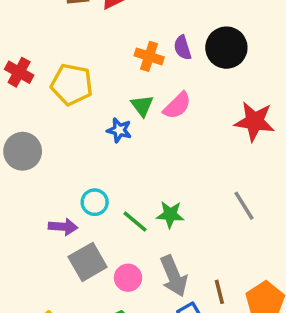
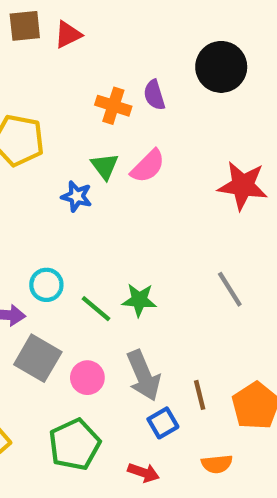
black circle: (226, 48) -> (221, 67), moved
gray square: (88, 262) -> (38, 358), turned -30

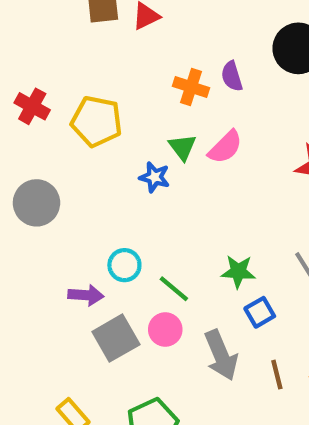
green star: (139, 300) -> (238, 272), moved
gray square: (38, 358) -> (116, 338), turned 30
pink circle: (87, 378) -> (165, 330), moved
blue square: (163, 423) -> (260, 312), moved

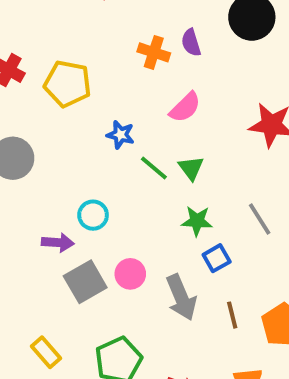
green triangle: (182, 147) -> (191, 168), moved
green line: (174, 289) -> (154, 168), moved

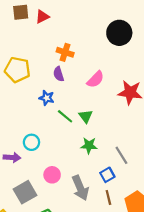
purple semicircle: (191, 43) -> (59, 74), moved
pink semicircle: (185, 107) -> (95, 79), moved
gray line: (260, 219) -> (121, 155), moved
blue square: (217, 258) -> (107, 175), moved
gray square: (85, 282) -> (25, 192), moved

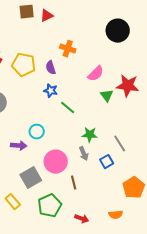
purple semicircle: (59, 74) -> (51, 68), moved
green triangle: (86, 116) -> (107, 96), moved
pink circle: (52, 175) -> (56, 162), size x1.5
gray arrow: (80, 188) -> (84, 154), moved, size x0.6
brown line: (108, 198) -> (74, 183), moved

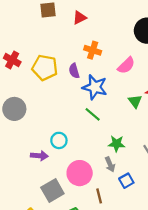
red triangle: (47, 16) -> (80, 18), moved
pink semicircle: (96, 74) -> (126, 65), moved
blue star: (51, 91) -> (95, 87), moved, size x1.6
blue square: (107, 162) -> (126, 181), moved

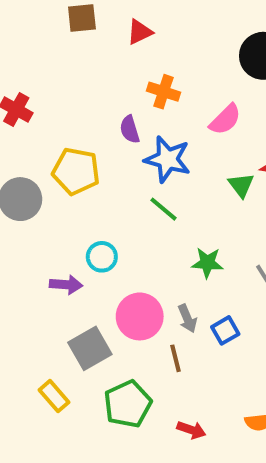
yellow pentagon: (45, 68) -> (76, 171), moved
gray arrow: (110, 164) -> (187, 318), moved

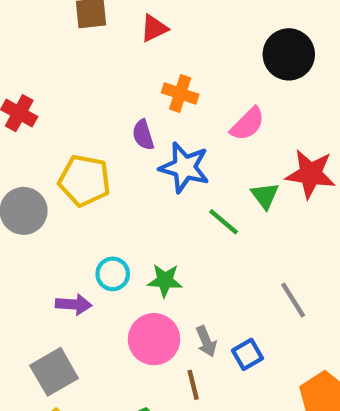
green line: (164, 209) -> (224, 222), moved
green star: (207, 263) -> (165, 280), moved
gray square: (90, 348) -> (54, 372), moved

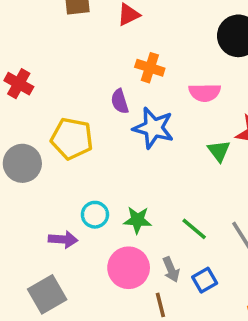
pink semicircle: (247, 124) -> (205, 93), turned 44
green line: (224, 222) -> (194, 229), moved

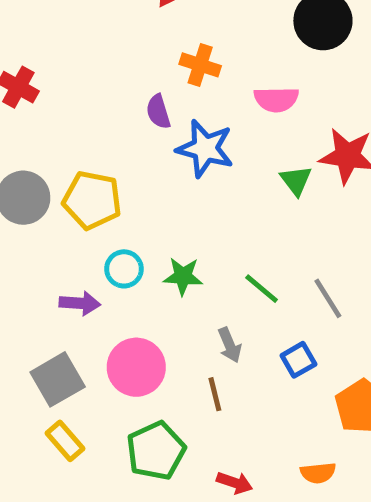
yellow pentagon: (72, 139) -> (92, 200), moved
pink circle: (129, 268) -> (136, 367), moved
blue square: (205, 280) -> (298, 360), moved

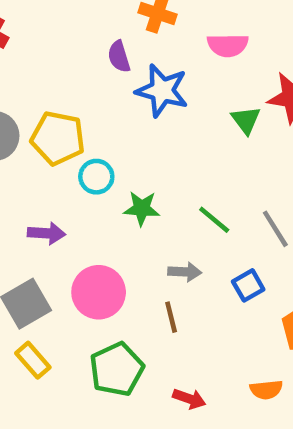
cyan circle: (124, 269) -> (96, 177), moved
gray arrow: (230, 345) -> (185, 272), turned -64

